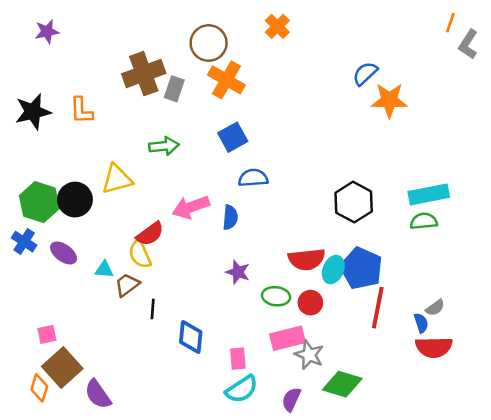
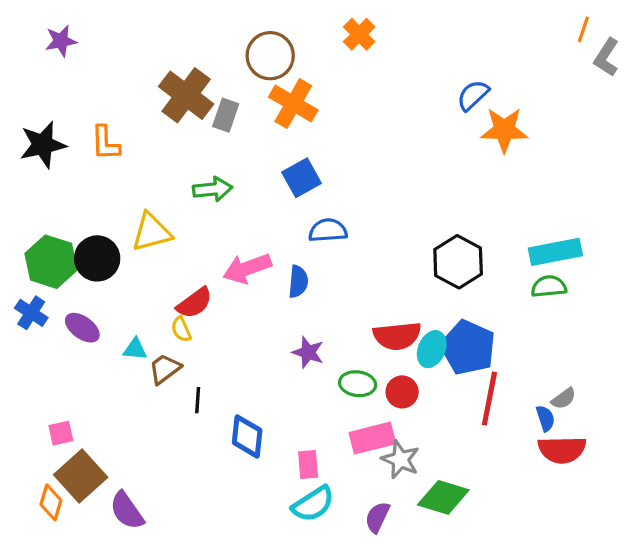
brown cross: (144, 74) -> (186, 95), turned -33
yellow semicircle: (140, 254) -> (181, 329), size x0.7

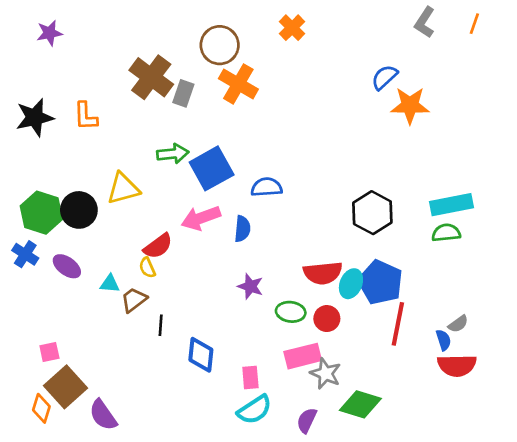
gray L-shape: (606, 57) -> (425, 22), moved
blue square: (302, 178) -> (212, 168), moved, size x1.4

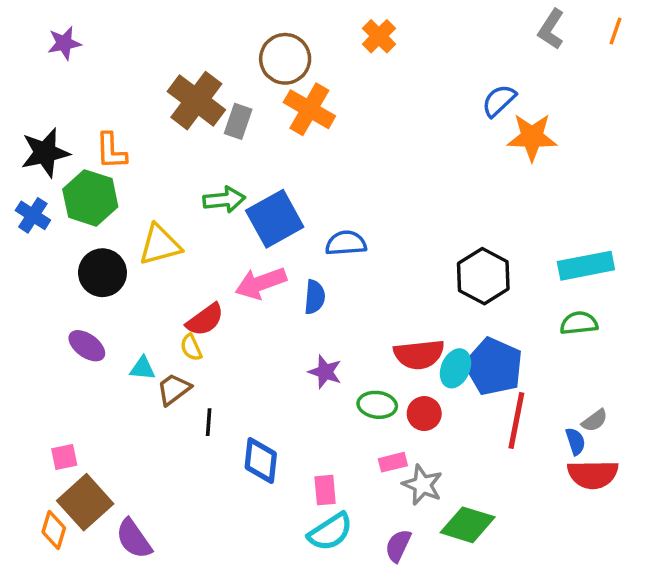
green hexagon: (41, 213) -> (90, 198), moved
green semicircle: (446, 233) -> (579, 323), moved
blue cross: (25, 254) -> (33, 215), moved
pink rectangle: (303, 356) -> (393, 462), size x0.6

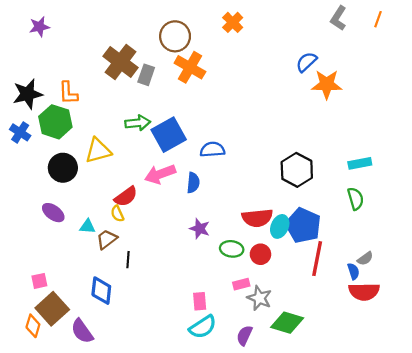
cyan rectangle: (586, 266) -> (360, 163), size x0.7
green semicircle: (579, 323) -> (356, 199), turned 80
blue diamond: (261, 460) -> (101, 291), moved

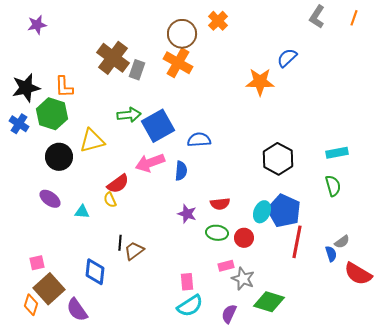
brown circle: (175, 36) -> (182, 34), moved
orange star: (327, 84) -> (260, 82), moved
red semicircle: (257, 218) -> (220, 204), moved, size x0.7
brown trapezoid: (107, 239) -> (134, 251), moved
red semicircle: (364, 292) -> (358, 274), moved, turned 32

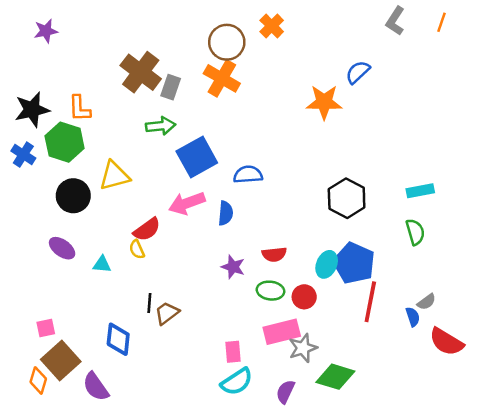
green arrow: (129, 115) -> (161, 126), moved
pink rectangle: (226, 266) -> (282, 332), size x1.8
gray star: (243, 279) -> (303, 348), turned 30

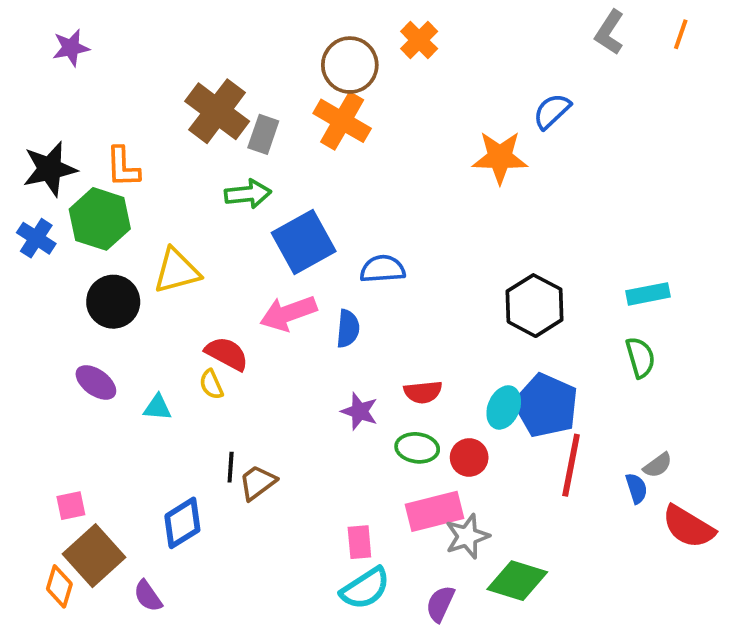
red semicircle: (147, 229) -> (227, 354), turned -116
blue diamond: (118, 339) -> (182, 523), turned 52
purple semicircle: (96, 387) -> (148, 596), size x0.7

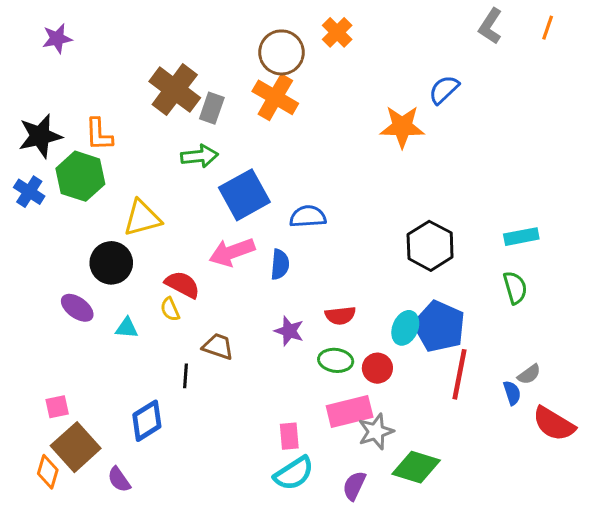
black circle: (113, 302) -> (111, 263), moved
brown trapezoid: (257, 483) -> (218, 346), moved, turned 56

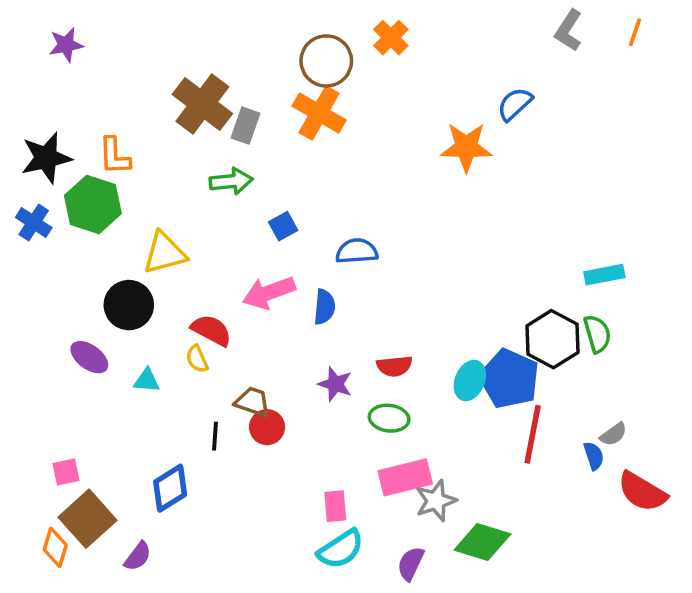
blue square: (244, 195) -> (283, 226), size x0.5
black hexagon: (430, 246) -> (552, 339), moved
red circle: (377, 368) -> (267, 427), moved
purple semicircle: (119, 480) -> (138, 556), turned -108

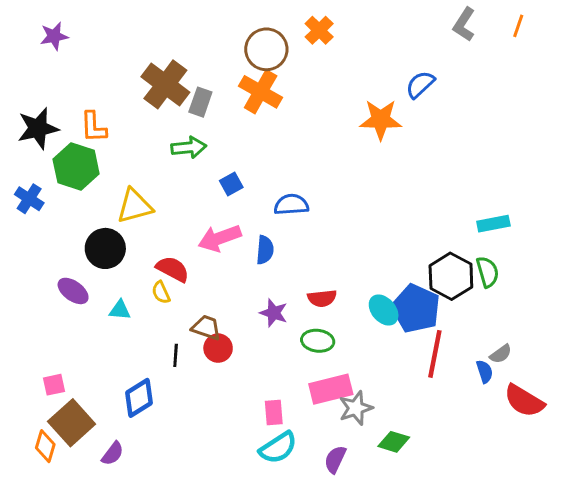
blue cross: (34, 222) -> (29, 199), moved
cyan ellipse: (470, 380) -> (384, 310), turned -64
green diamond: (482, 542) -> (394, 442), size x0.7

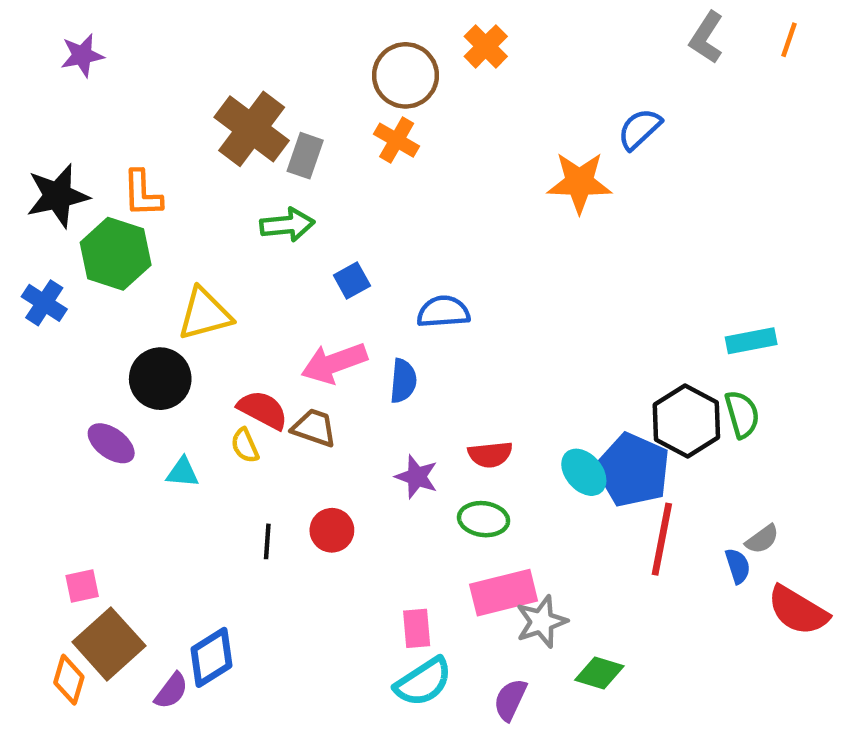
orange cross: (261, 92) -> (397, 140), size x0.7
brown trapezoid: (206, 328) -> (314, 428), moved
blue diamond: (139, 398) -> (211, 657), moved

